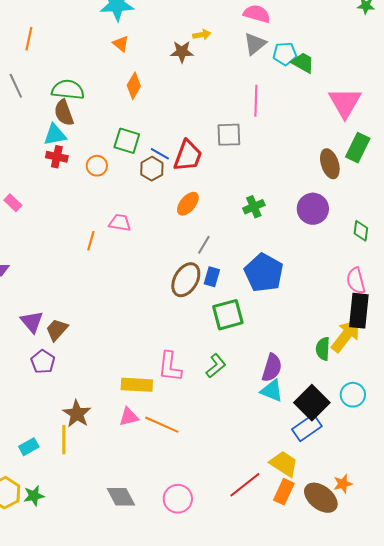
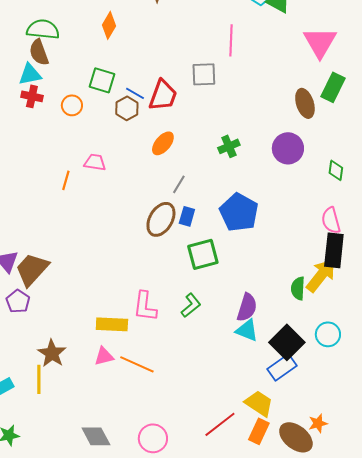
brown trapezoid: (57, 330) -> (32, 269), size x1.5

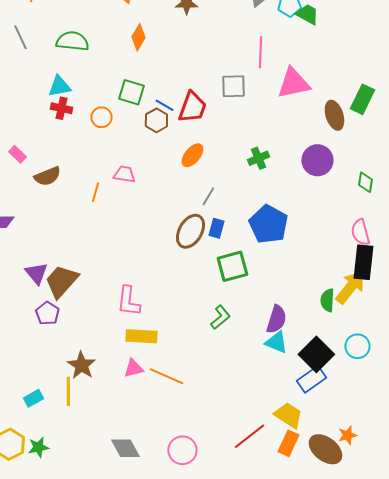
pink triangle: (320, 42) -> (293, 83), moved, turned 48
brown semicircle: (39, 52) -> (47, 176), moved, turned -92
pink L-shape: (145, 306) -> (128, 301), moved

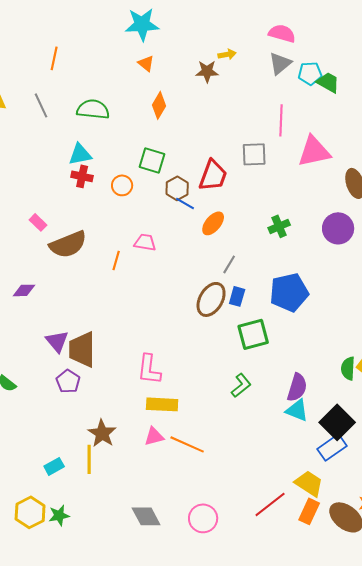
blue line: (164, 105) -> (185, 203), moved
brown semicircle: (47, 176) -> (68, 244), size x1.4
blue pentagon: (268, 224) -> (289, 292), turned 30
brown trapezoid: (61, 281) -> (82, 349), turned -42

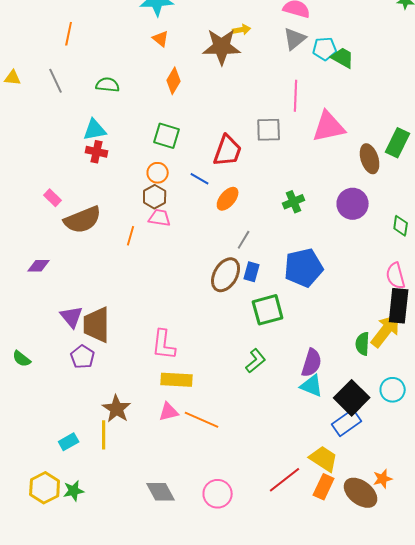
brown star: (207, 71) -> (222, 47), size x1.6
green semicircle: (93, 109) -> (108, 85), size x0.7
orange circle: (122, 185) -> (158, 173), moved
brown hexagon: (177, 188) -> (155, 197), moved

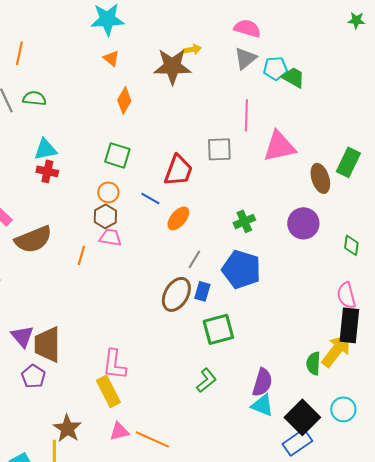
green semicircle: (108, 85) -> (34, 98), moved
blue pentagon: (304, 268) -> (241, 269), moved, turned 30
yellow rectangle: (177, 380) -> (108, 391), moved, turned 60

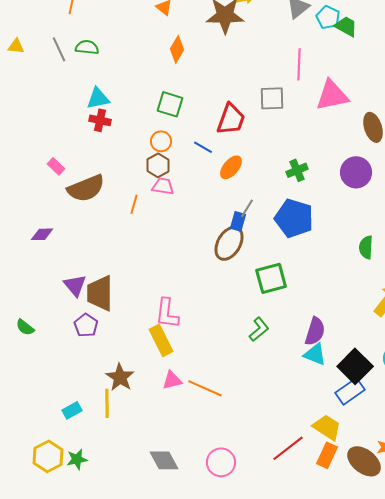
cyan pentagon: (275, 68) -> (328, 17), turned 30
blue rectangle: (202, 291) -> (238, 221), moved
green semicircle: (313, 363) -> (366, 247), moved

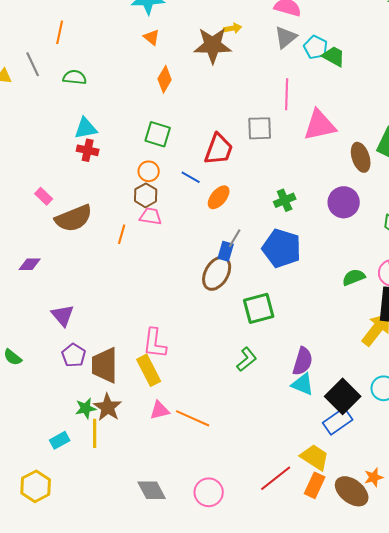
gray line: (59, 49) -> (33, 64), moved
green semicircle: (366, 247) -> (354, 277), turned 65
brown trapezoid: (100, 293) -> (105, 365), moved
green star: (77, 459) -> (86, 408), moved

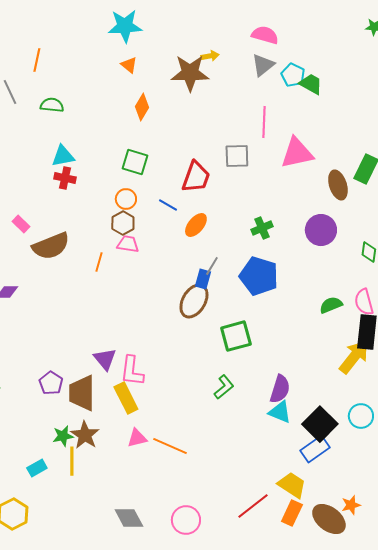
purple triangle: (63, 315) -> (105, 359), moved

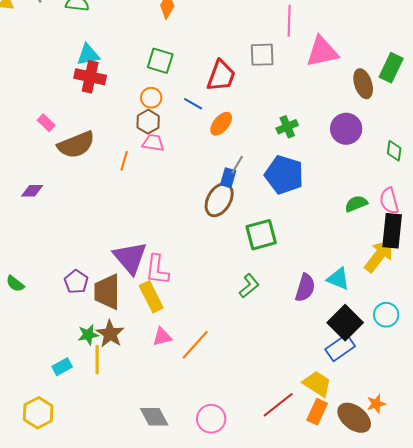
red cross: (65, 178) -> (90, 77), size x1.4
purple triangle: (105, 359) -> (130, 258), size x1.5
cyan triangle: (280, 412) -> (338, 279), moved
orange line: (170, 446) -> (195, 345), turned -72

